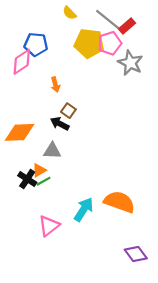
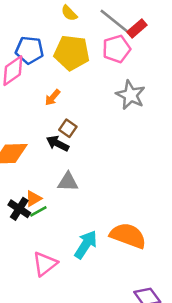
yellow pentagon: (89, 43) -> (72, 53), moved
gray star: (130, 63) -> (131, 95), moved
orange arrow: (55, 85) -> (53, 98), turned 56
gray triangle: (52, 151) -> (68, 182), moved

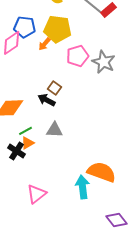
pink pentagon: (116, 49) -> (78, 56), moved
orange arrow: (53, 98) -> (45, 44), moved
green line: (38, 211) -> (26, 131), moved
cyan arrow: (86, 245) -> (83, 187), moved, turned -40

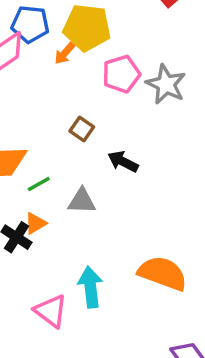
black arrow: (47, 100) -> (123, 162), moved
green line: (26, 131) -> (39, 184), moved
cyan arrow: (83, 187) -> (90, 287), moved
pink triangle: (37, 194) -> (51, 311), turned -45

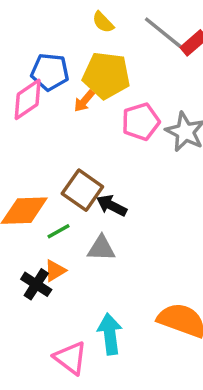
brown square: (82, 129) -> (82, 190), moved, size x1.6
black arrow: (123, 162) -> (112, 206), moved

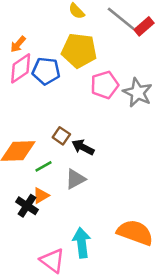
blue pentagon: (50, 72) -> (46, 71), moved
orange arrow: (84, 101) -> (18, 44), moved
brown square: (82, 190) -> (61, 136), size x0.6
gray triangle: (101, 248) -> (75, 179), turned -30

